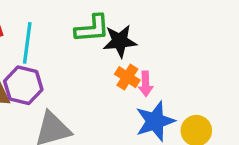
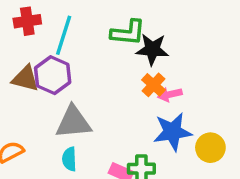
pink arrow: (146, 84) -> (170, 94), turned 70

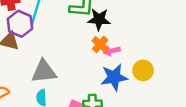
purple hexagon: (53, 75) -> (20, 24), moved
yellow circle: (210, 148) -> (143, 70), moved

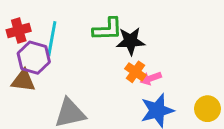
yellow circle: (143, 70) -> (207, 109), moved

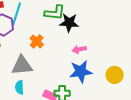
orange cross: (135, 72) -> (37, 41), moved

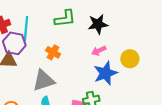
black star: (69, 23) -> (98, 24), moved
yellow circle: (115, 75) -> (130, 59), moved

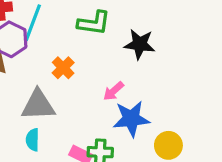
pink arrow: (99, 51) -> (114, 91), moved, turned -32
yellow circle: (130, 59) -> (168, 145), moved

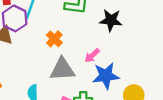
gray triangle: (38, 105) -> (62, 69), moved

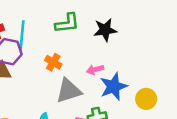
pink arrow: (92, 55) -> (95, 70), turned 42

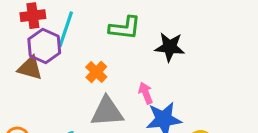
pink arrow: (95, 70) -> (146, 93), turned 70

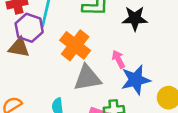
orange cross: (96, 72) -> (75, 45), size x1.6

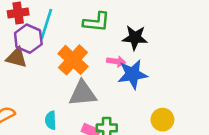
pink arrow: (118, 59) -> (116, 61), moved, turned 120
blue star: (136, 80) -> (133, 74), moved

